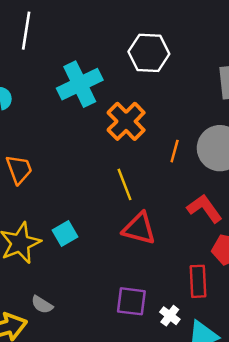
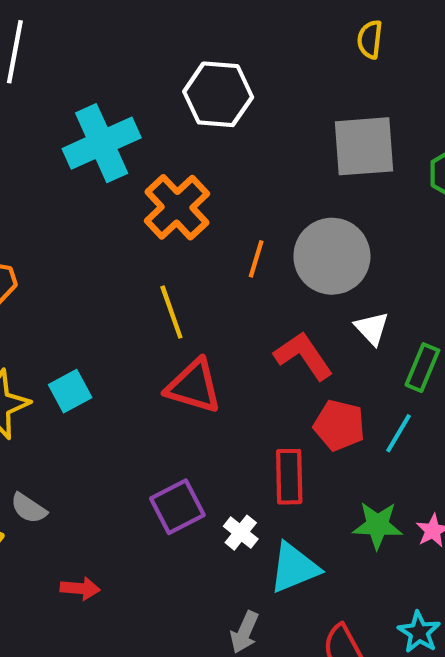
purple square: (131, 301) -> (177, 507), turned -36

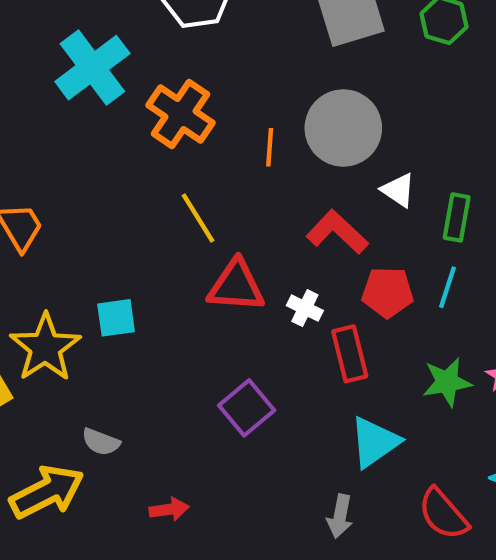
cyan square: (70, 391) -> (116, 318), turned 33
white cross: (241, 533) -> (305, 308), moved

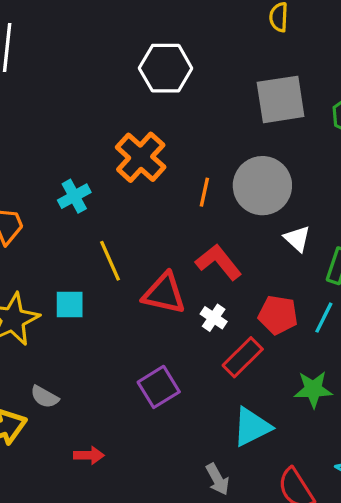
cyan cross: (92, 68) -> (74, 196), moved, size x0.6
yellow line: (198, 218) -> (110, 261), moved
red L-shape: (337, 232) -> (219, 262), moved
red rectangle: (350, 354) -> (243, 357), turned 51
gray arrow: (340, 516) -> (218, 479), turned -48

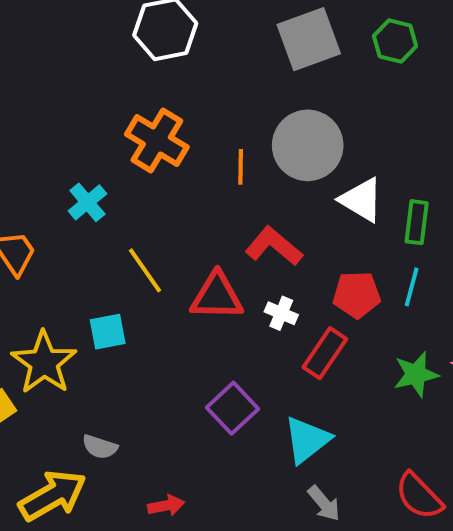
white triangle: (297, 239) -> (361, 200), size x1.4
cyan triangle: (252, 427) -> (307, 440), moved

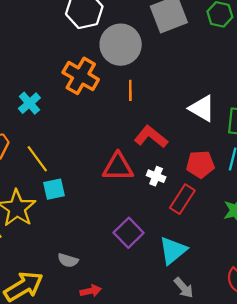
gray circle: (308, 145) -> (121, 45), moved
cyan cross: (87, 202) -> (29, 103), moved
yellow line: (145, 270) -> (37, 159), moved
gray semicircle: (100, 447) -> (68, 260), moved

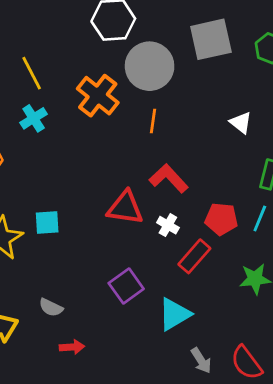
white triangle: (202, 108) -> (241, 123), moved, size x0.7
yellow line: (37, 159) -> (32, 73), moved
gray arrow: (184, 288) -> (201, 361), moved

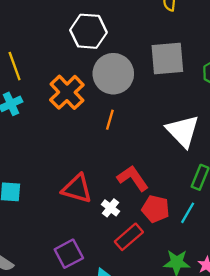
white triangle: (241, 123) -> (183, 131), size x1.8
red L-shape: (169, 178) -> (133, 178), moved

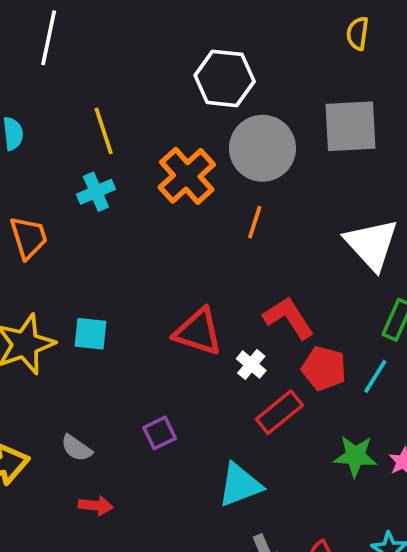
purple square: (69, 254) -> (160, 433), moved, size x0.7

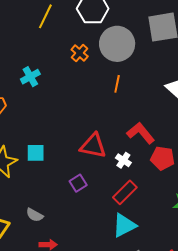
yellow line: (104, 131) -> (45, 16), moved, turned 50
orange cross: (187, 176) -> (80, 53), moved, size x0.6
red rectangle: (279, 412) -> (125, 192), moved
purple square: (160, 433) -> (78, 183), moved

